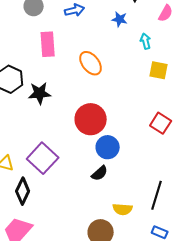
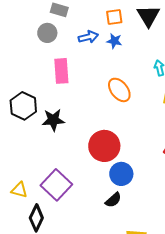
blue star: (120, 19) -> (114, 41), moved
orange ellipse: (91, 63) -> (119, 90), moved

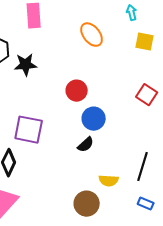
red circle: (104, 146) -> (77, 91), size x0.7
purple square: (56, 185) -> (29, 130), turned -32

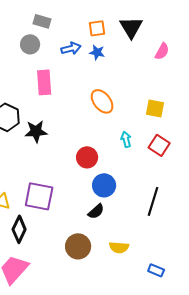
cyan arrow: (132, 13) -> (126, 139), moved
red square: (147, 95) -> (159, 145), moved
black line: (143, 167) -> (153, 201), moved
brown circle: (87, 204) -> (78, 246), moved

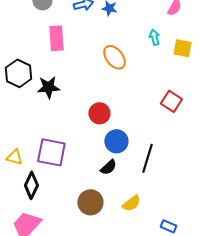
yellow square: (155, 108) -> (182, 48), moved
cyan arrow: (126, 139) -> (154, 37), moved
black line: (153, 201) -> (147, 158), moved
yellow semicircle: (119, 247) -> (131, 203), turned -42

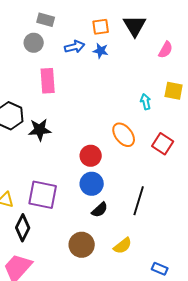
cyan arrow: (154, 37) -> (146, 102), moved
orange ellipse: (114, 57) -> (124, 135), moved
blue circle: (116, 141) -> (92, 184), moved

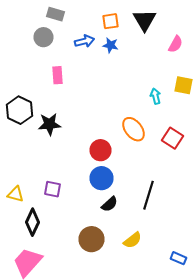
pink rectangle: (48, 81) -> (58, 75), size x0.7
purple square: (43, 195) -> (52, 189), size x0.6
blue rectangle: (160, 269) -> (178, 258), moved

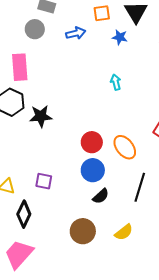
blue star: (110, 45) -> (120, 37), moved
pink rectangle: (58, 75) -> (20, 67), moved, size x1.5
cyan arrow: (156, 96) -> (116, 82), moved
orange ellipse: (134, 129) -> (125, 147), moved

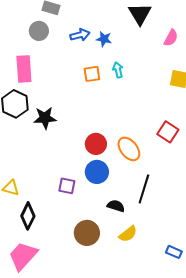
orange square: (102, 13) -> (92, 74), moved
blue star: (120, 37) -> (104, 39), moved
cyan arrow: (116, 82) -> (118, 70), moved
purple square: (44, 181) -> (67, 186), moved
black semicircle: (101, 196) -> (116, 206), moved, turned -120

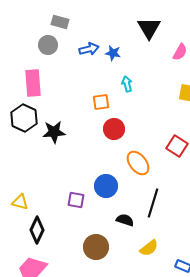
orange square: (92, 74) -> (101, 102), moved
red circle: (96, 144) -> (114, 129), moved
yellow semicircle: (128, 234) -> (149, 248), moved

